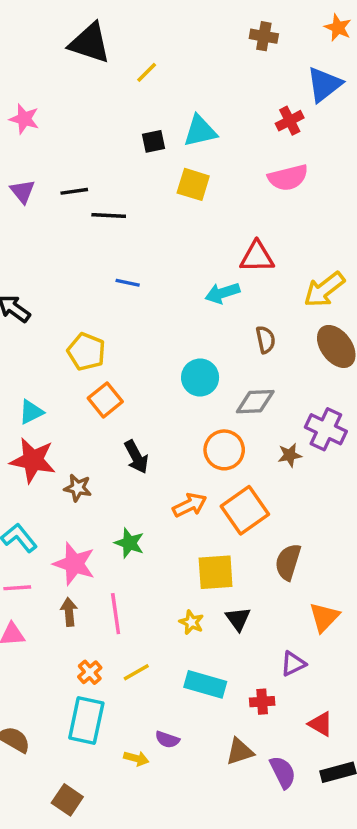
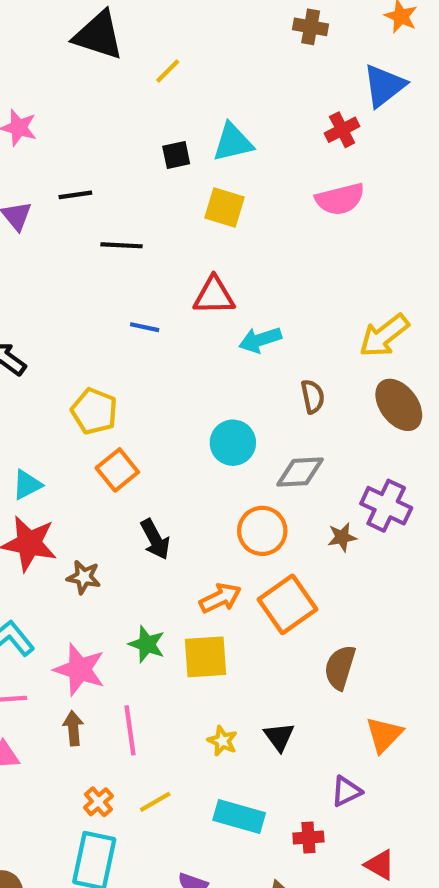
black line: (74, 191) -> (75, 195), moved
red triangle: (257, 257) -> (214, 296), moved
yellow square: (216, 572) -> (206, 657), moved

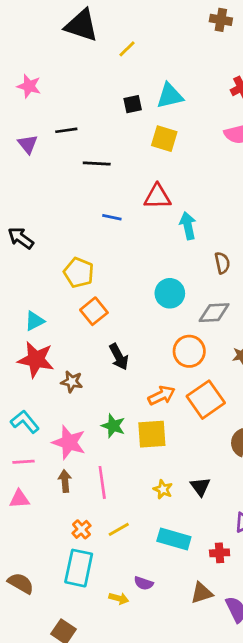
cyan arrow: (260, 340) -> (188, 226), turned 96

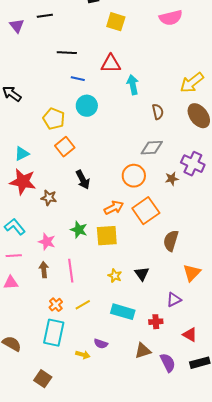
black line: (97, 163) -> (67, 53), moved
cyan circle: (170, 293) -> (87, 106), moved
pink star: (69, 442) -> (47, 242), size x0.7

